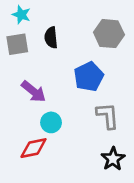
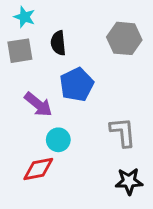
blue pentagon: (89, 77) -> (77, 84), moved
black star: (113, 159) -> (129, 181), turned 30

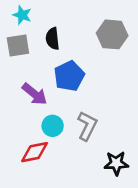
gray L-shape: (123, 132) -> (87, 126), moved, turned 32

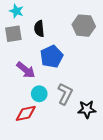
black star: (116, 163) -> (87, 109), moved

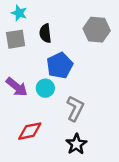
purple arrow: (26, 70) -> (17, 87), moved
cyan circle: (39, 94) -> (45, 88), moved
black star: (87, 109) -> (76, 144), moved, turned -30

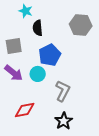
cyan star: (19, 13) -> (26, 11), moved
gray square: (16, 39) -> (14, 46), moved

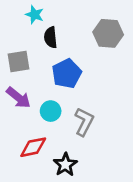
cyan circle: (38, 74) -> (51, 111), moved
black star: (64, 121) -> (65, 165), moved

